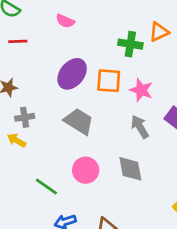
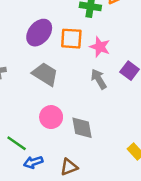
gray diamond: (130, 169) -> (82, 128), moved
green line: (46, 186) -> (17, 143), moved

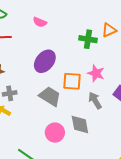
orange square: (71, 39) -> (72, 81), moved
gray diamond: (82, 128) -> (80, 124), moved

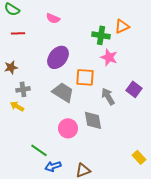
pink star: (96, 73) -> (109, 57), moved

